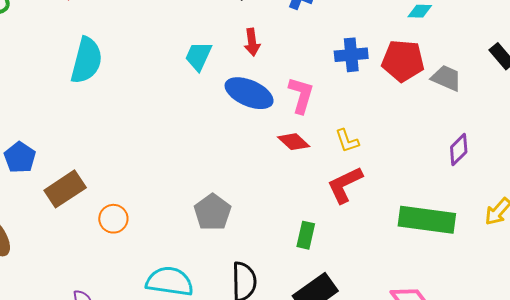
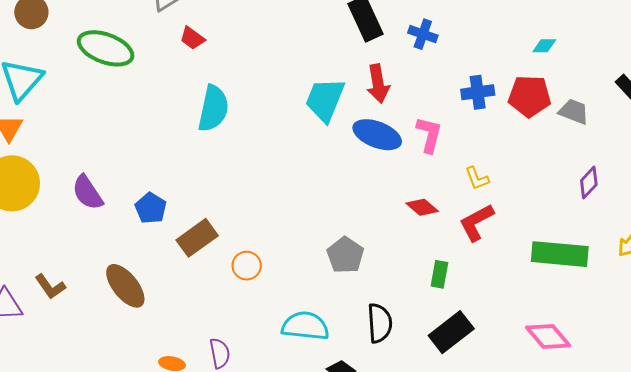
red arrow: (252, 42) -> (378, 84), size x1.4
cyan trapezoid: (198, 56) -> (325, 100), size x1.5
red diamond: (294, 142) -> (422, 207), moved

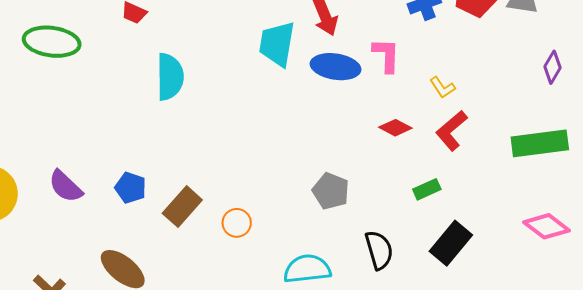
green rectangle: (439, 274) -> (427, 189), turned 68

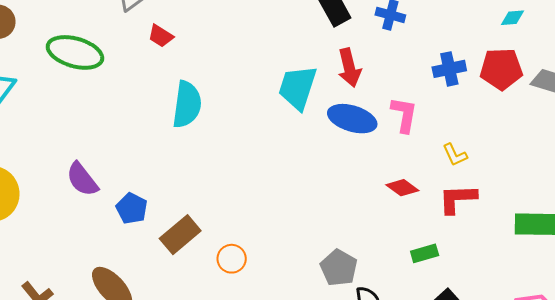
red L-shape: (452, 131) -> (458, 199), turned 30
purple semicircle: (65, 186) -> (82, 179), moved
gray pentagon: (331, 191) -> (339, 268), moved

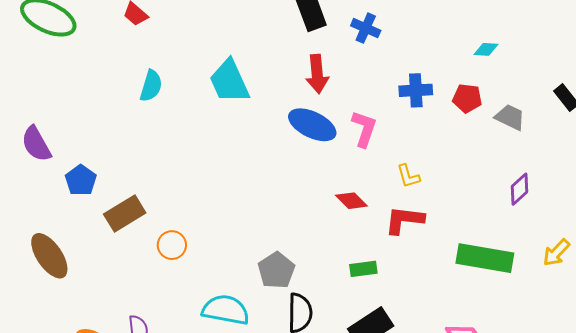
red pentagon: (501, 69) -> (467, 98), size x0.7
cyan trapezoid: (298, 88) -> (229, 81), moved, turned -51
cyan semicircle: (187, 104) -> (151, 86), size x0.7

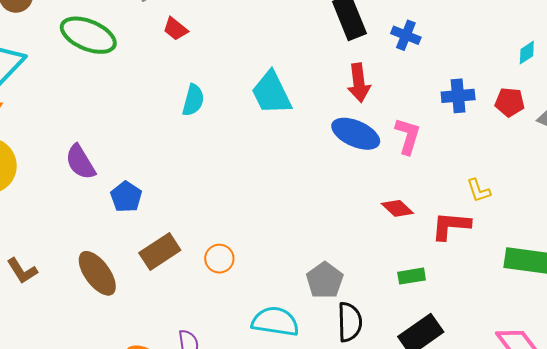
cyan diamond: (486, 49) -> (527, 53), turned -35
yellow L-shape: (408, 176) -> (479, 190), moved
brown rectangle: (125, 213) -> (160, 252), moved

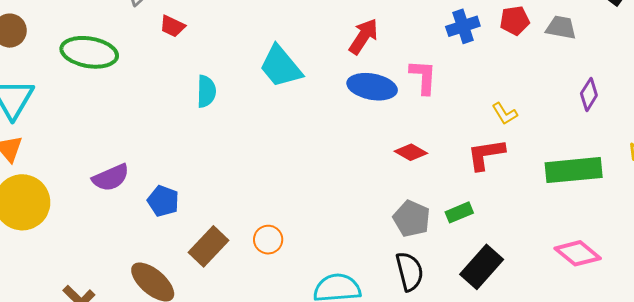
red arrow: (359, 83) -> (363, 36), turned -126
purple semicircle: (80, 162) -> (111, 178), turned -69
red diamond: (397, 208) -> (411, 152), moved
gray pentagon: (325, 280) -> (412, 219), moved

